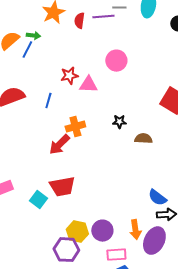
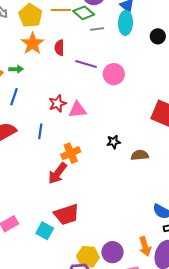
purple line: (103, 17) -> (86, 64), moved, turned 30
blue line: (27, 50) -> (14, 97), moved
pink circle: (116, 61) -> (114, 74), moved

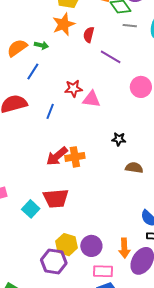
pink circle: (114, 74) -> (141, 87), moved
orange cross: (71, 153) -> (75, 157), moved
brown semicircle: (140, 155) -> (134, 168), moved

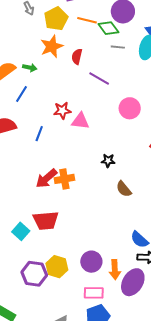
brown semicircle: (134, 168) -> (124, 189), turned -138
purple circle: (91, 246) -> (91, 262), moved
purple hexagon: (54, 261) -> (34, 274), moved

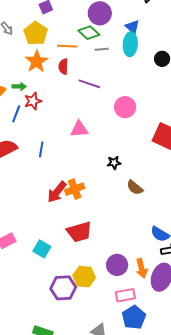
orange line: (87, 20) -> (67, 46), moved
red star: (62, 111) -> (33, 101), moved
red trapezoid: (46, 221) -> (79, 232), moved

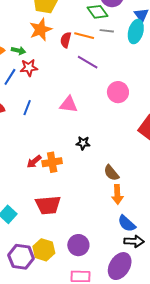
orange line: (67, 46) -> (84, 36), moved
blue line: (41, 149) -> (27, 108), moved
black star: (114, 163) -> (83, 143), moved
red arrow: (57, 192) -> (34, 162), size x0.7
orange arrow: (142, 268) -> (117, 195), moved

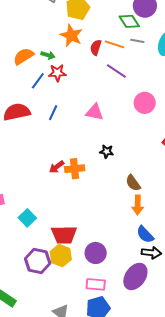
orange star: (41, 30) -> (71, 36), turned -30
red trapezoid: (48, 205) -> (64, 235), moved

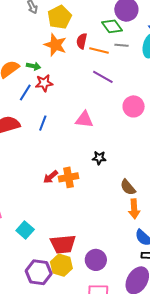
red semicircle: (96, 47) -> (82, 41), moved

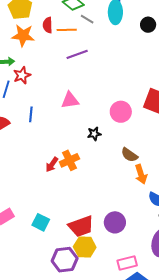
gray line: (121, 45) -> (87, 19), turned 40
purple line: (103, 77) -> (77, 54), turned -35
pink circle: (134, 106) -> (121, 112), moved
purple circle: (96, 260) -> (115, 222), moved

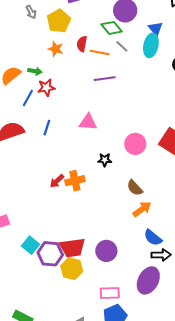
orange star: (23, 36) -> (56, 49), size x0.7
orange arrow: (141, 174) -> (142, 209), turned -120
cyan square: (41, 222) -> (31, 245), moved
purple hexagon: (65, 260) -> (50, 254), moved

